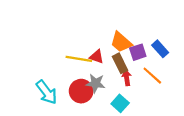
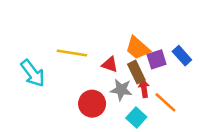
yellow line: (79, 59) -> (72, 53), moved
orange line: (152, 76) -> (165, 102), moved
gray star: (96, 83) -> (121, 90), moved
cyan arrow: (47, 92) -> (33, 73), moved

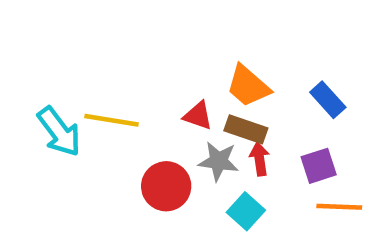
yellow line: (72, 53) -> (112, 120), moved
purple square: (157, 59) -> (319, 166), moved
brown rectangle: (136, 72) -> (246, 129), turned -45
orange line: (165, 102) -> (339, 207), moved, turned -40

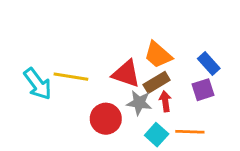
red triangle: (198, 116) -> (126, 74), size x1.5
brown rectangle: (246, 129) -> (157, 82), turned -50
purple square: (319, 166) -> (203, 90), moved
orange line: (339, 207) -> (190, 132), moved

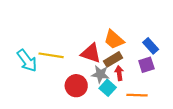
cyan square: (157, 135) -> (108, 88), moved

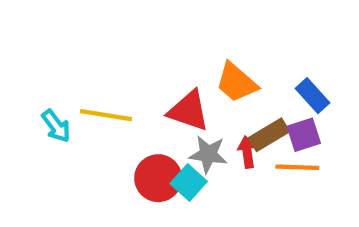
brown rectangle: (113, 59) -> (269, 135), moved
cyan arrow: (27, 61) -> (56, 126), size x0.7
cyan square: (108, 88) -> (189, 183), moved
orange line: (137, 95) -> (297, 167), moved

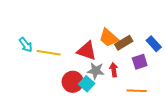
blue rectangle: (312, 96) -> (154, 44), moved
cyan arrow: (56, 126) -> (26, 45), moved
brown rectangle: (269, 135) -> (124, 43), moved
orange line: (297, 167) -> (137, 91), moved

